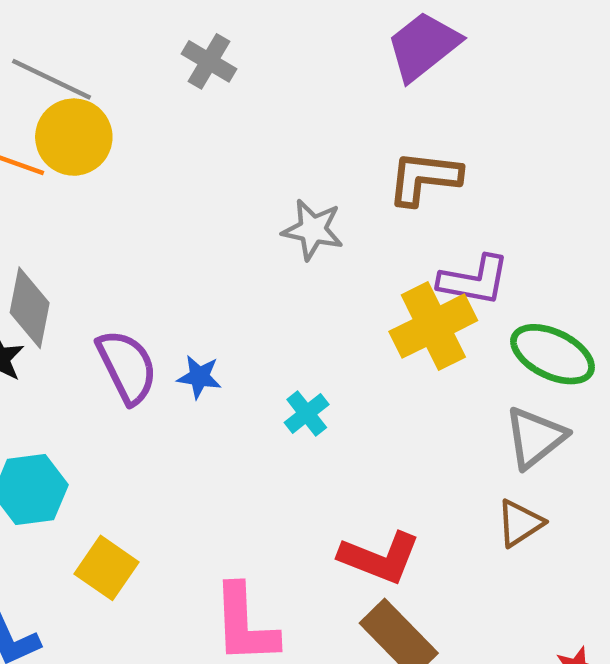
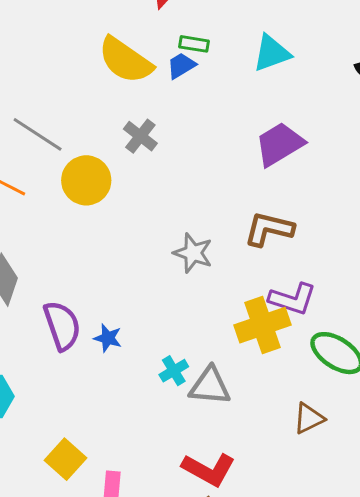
yellow circle: (74, 137) -> (86, 180), moved
gray triangle: (535, 437) -> (210, 386), moved, turned 36
brown triangle: (520, 523) -> (309, 418), moved
yellow square: (106, 568) -> (65, 459), moved

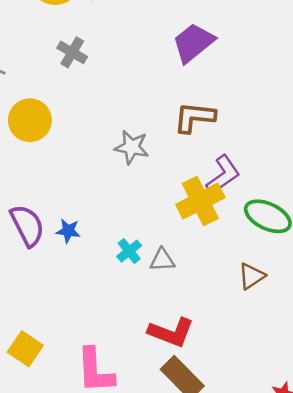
yellow circle: (86, 180) -> (30, 120), moved
purple L-shape: (292, 299) -> (223, 175), turned -45
gray triangle: (210, 386) -> (162, 260), size x0.7
yellow square: (65, 459) -> (25, 349), moved

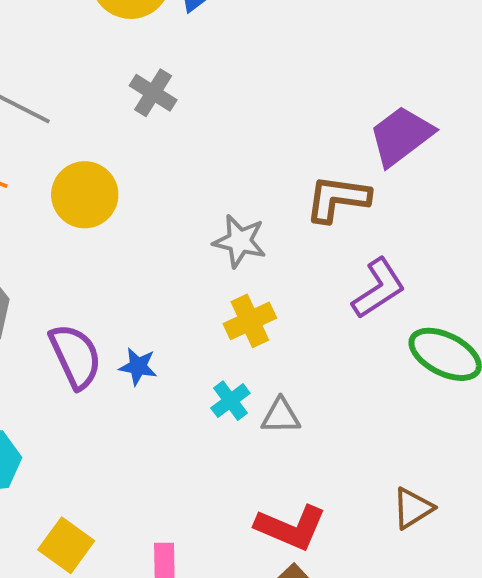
purple trapezoid: (193, 43) -> (401, 136), moved
yellow cross: (200, 201) -> (250, 321), moved, size x0.7
brown triangle: (252, 276) -> (413, 508), moved

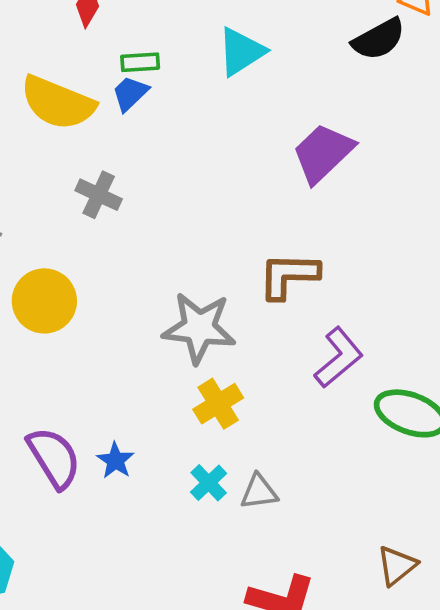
purple trapezoid: (401, 136) -> (323, 153), moved
gray star: (240, 241) -> (199, 328), size x1.4
blue star: (138, 366) -> (115, 460), turned 30

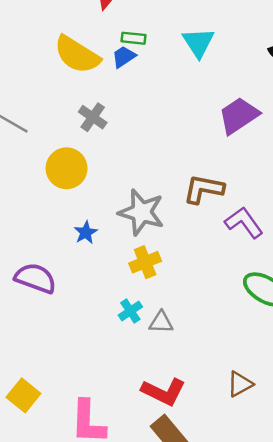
cyan triangle: (241, 52) -> (198, 43), turned -40
yellow circle: (44, 301) -> (67, 168), moved
purple L-shape: (339, 358) -> (244, 223), moved, turned -96
purple semicircle: (54, 458) -> (36, 278), turned -48
blue star: (115, 460) -> (86, 233), moved

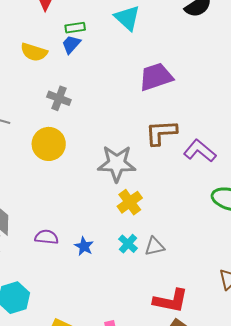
yellow semicircle: (77, 55) -> (34, 52), size x0.7
purple trapezoid: (239, 116) -> (156, 77), moved, turned 30
blue star: (86, 233) -> (84, 246), moved
purple semicircle: (36, 278) -> (46, 237), size x0.7

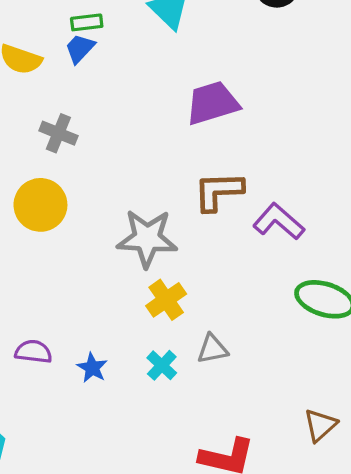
gray triangle: (155, 246) -> (212, 349), moved

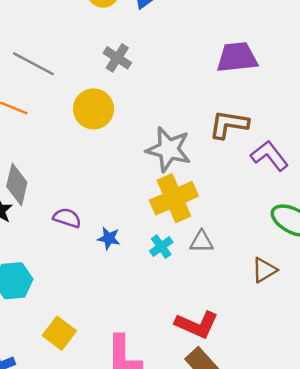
yellow cross: (166, 300) -> (174, 198), size x1.5
blue star: (92, 368) -> (109, 238), turned -30
brown triangle: (320, 425) -> (264, 270), moved

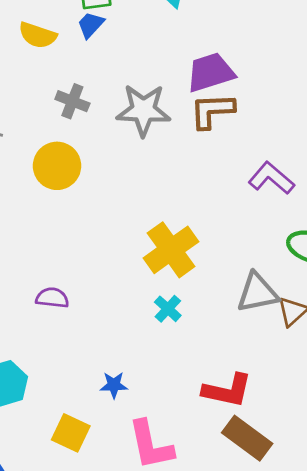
brown L-shape: (229, 124) -> (212, 111), moved
gray star: (169, 149) -> (143, 110), moved
blue star: (109, 238) -> (114, 385), moved
gray triangle: (202, 242) -> (257, 293), moved, size x1.5

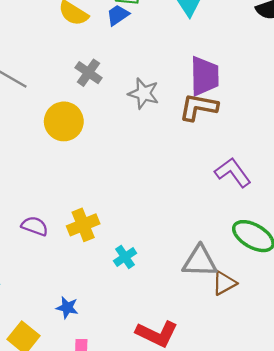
purple trapezoid: (211, 72) -> (205, 76), turned 93
gray star: (143, 110) -> (144, 93), size x0.7
yellow cross: (171, 250) -> (83, 225), moved, size x0.7

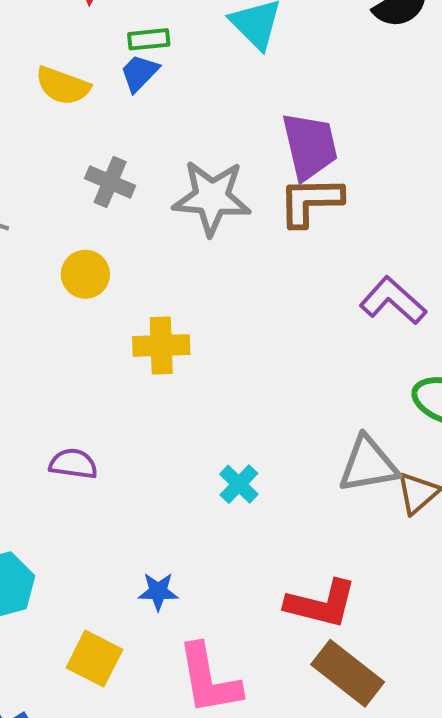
gray star: (144, 93) -> (212, 198), size x1.4
yellow circle: (64, 121) -> (85, 274), size x0.7
yellow cross: (83, 225) -> (161, 345), moved, turned 32

